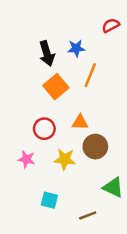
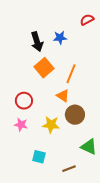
orange line: (90, 75) -> (71, 74), moved
orange triangle: (80, 122) -> (63, 96), turned 32
red circle: (44, 129) -> (24, 101), moved

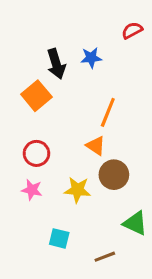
orange square: (44, 68) -> (36, 96), moved

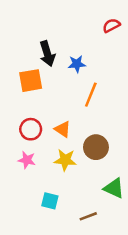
blue star: (91, 58) -> (77, 64), moved
orange square: (36, 96) -> (31, 81), turned 30
orange triangle: (96, 146) -> (63, 129), moved

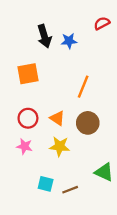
black arrow: (47, 54) -> (44, 36), moved
blue star: (77, 64) -> (69, 41), moved
brown circle: (96, 147) -> (88, 123), moved
brown line: (88, 216) -> (70, 190), moved

